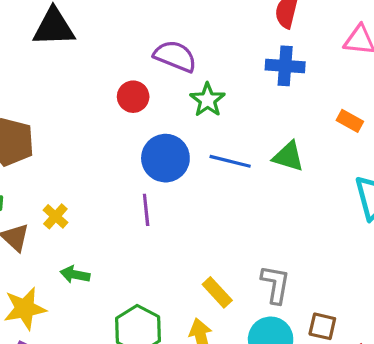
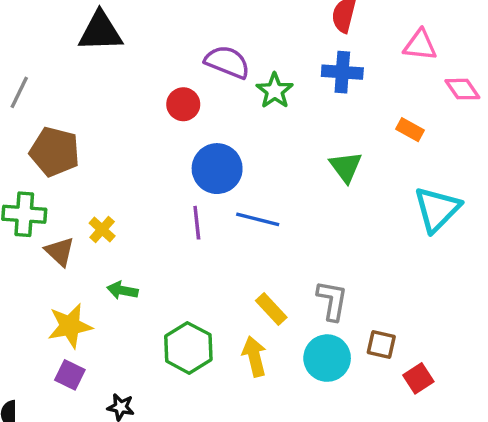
green star: (208, 100) -> (275, 91), moved
green triangle: (288, 156) -> (346, 167), turned 36
blue line: (230, 161) -> (258, 219), moved

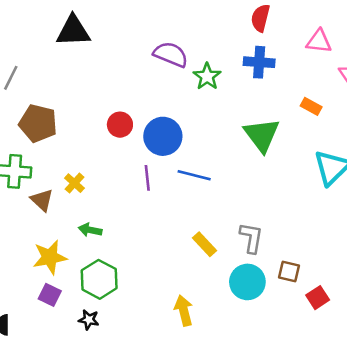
red circle: (183, 104) -> (120, 125), moved
green triangle: (346, 167) -> (262, 135), size x1.4
green hexagon: (188, 348) -> (99, 279), moved
yellow arrow: (254, 356) -> (184, 311), moved

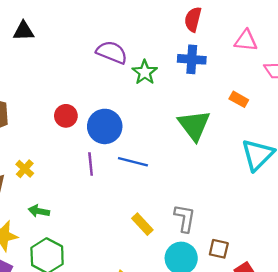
black triangle: (73, 31) -> (24, 31), size x0.7

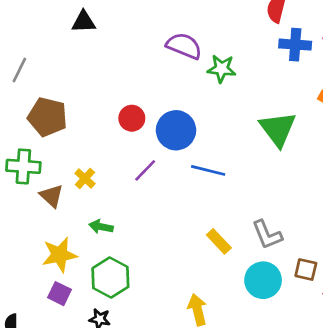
blue cross: (192, 59) -> (295, 45), moved
green star: (145, 72) -> (222, 69), turned -30
purple line: (91, 164) -> (145, 170), moved, turned 50
gray L-shape: (185, 218) -> (267, 235), turned 148

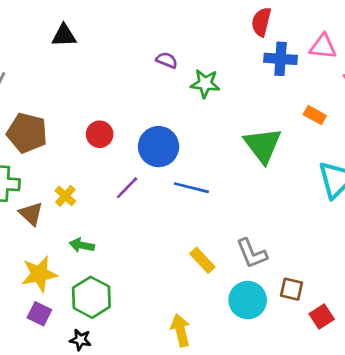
purple semicircle: (184, 46) -> (167, 60), size x0.6
red circle: (132, 118) -> (100, 134), moved

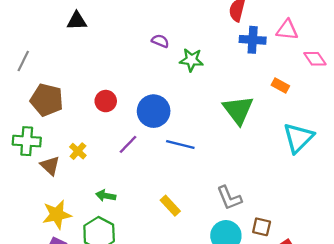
green arrow: (82, 245) -> (106, 196), moved
yellow rectangle: (202, 260) -> (170, 206), moved

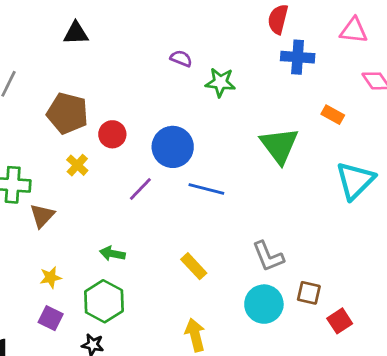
pink triangle: (287, 30) -> (354, 30), moved
brown pentagon: (47, 100) -> (67, 113), moved
yellow cross: (78, 151) -> (77, 165), moved
brown triangle: (50, 166) -> (42, 216), turned 30
yellow star: (57, 215) -> (51, 277), size x0.6

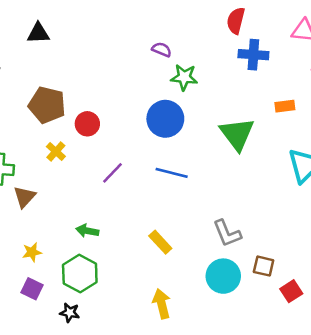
black triangle: (76, 33) -> (38, 33), moved
purple semicircle: (181, 59) -> (162, 50), moved
orange rectangle: (333, 115) -> (285, 106), turned -36
blue circle: (173, 147) -> (165, 119), moved

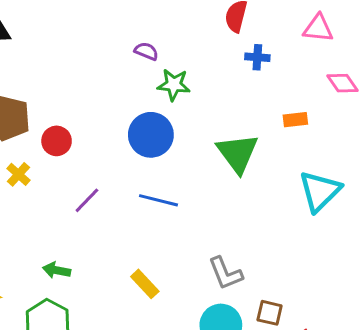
blue cross: (253, 55) -> (257, 57), size x0.7

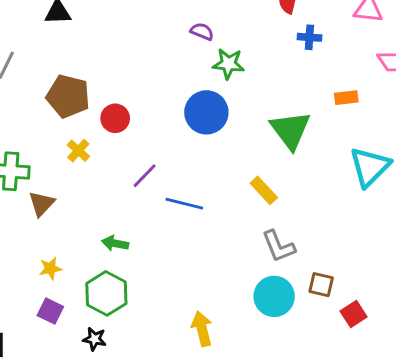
blue line: (158, 200) -> (184, 204), moved
yellow rectangle: (145, 284) -> (264, 190), moved

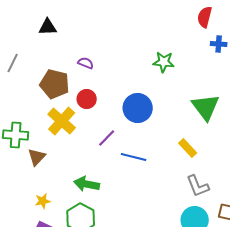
purple semicircle: (202, 31) -> (86, 63), moved
blue circle: (206, 112) -> (138, 108), moved
yellow cross: (78, 151) -> (62, 121), size x1.8
green arrow: (115, 243) -> (87, 184), size x1.4

